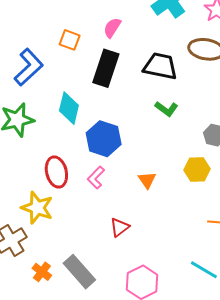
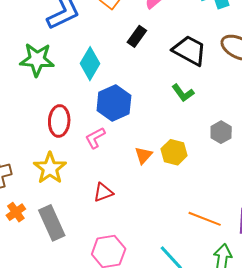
black rectangle: (106, 68) -> (137, 36), size x0.6
yellow hexagon: (197, 170) -> (174, 152), moved
yellow star: (37, 208) -> (50, 168), moved

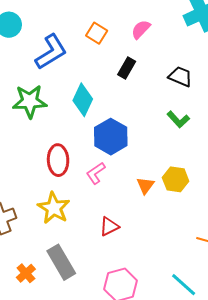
black trapezoid: (189, 50) -> (180, 76), size x0.7
orange cross: (16, 212) -> (26, 273), moved

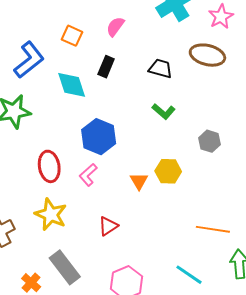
cyan diamond: (83, 100) -> (72, 85), moved, turned -36

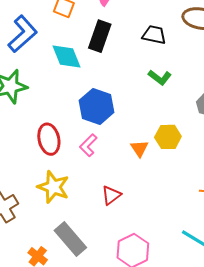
black rectangle: (106, 67) -> (100, 36), size x1.4

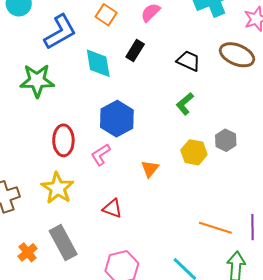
black rectangle: (100, 36) -> (135, 51), size x0.7
green L-shape: (160, 77) -> (185, 104), turned 90
yellow hexagon: (168, 137) -> (194, 152), moved
red triangle: (111, 195) -> (112, 208), turned 45

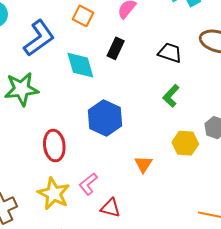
pink L-shape: (101, 155) -> (88, 184), moved

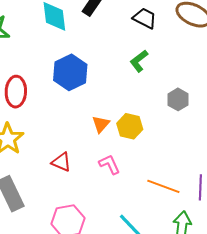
yellow hexagon: (185, 143) -> (130, 126), moved
pink L-shape: (88, 184) -> (109, 164), moved, turned 95

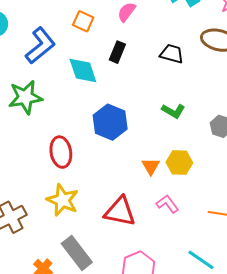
green L-shape: (139, 61) -> (173, 111), moved, turned -100
red triangle: (61, 162) -> (120, 212), size x1.6

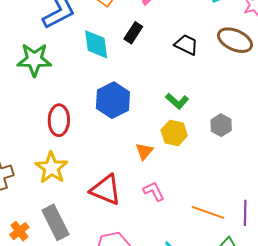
yellow hexagon: (179, 163) -> (174, 133), moved

